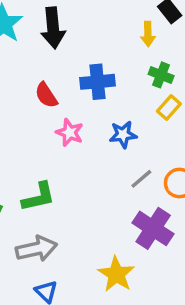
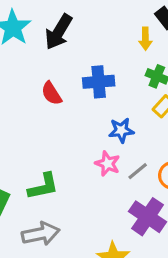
black arrow: (53, 28) -> (59, 32), turned 36
pink star: (70, 132) -> (108, 164), moved

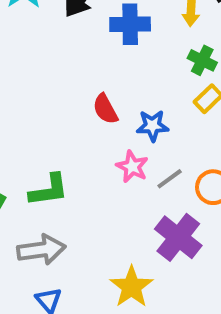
blue cross: (99, 82) -> (130, 24), moved
red semicircle: (52, 93) -> (105, 109), moved

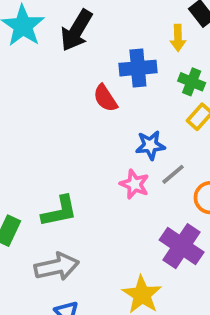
blue cross: (130, 24) -> (138, 68), moved
red semicircle: (105, 109) -> (105, 98), moved
gray line: (170, 179) -> (173, 174), moved

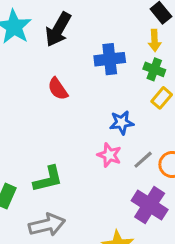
yellow arrow: (178, 38) -> (155, 40), moved
red semicircle: (105, 98) -> (58, 89), moved
gray line: (173, 174) -> (143, 160), moved

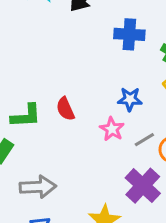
red semicircle: (58, 89) -> (65, 109), moved
green L-shape: (48, 179) -> (26, 116), moved

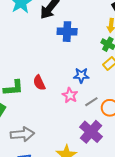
blue cross: (129, 34) -> (67, 32), moved

